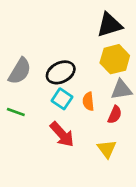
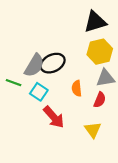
gray semicircle: (20, 71) -> (34, 65), moved
cyan square: (62, 99) -> (39, 92), moved
green line: (16, 112) -> (14, 83), moved

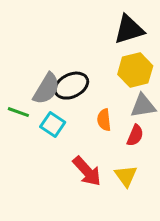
red arrow: (54, 117) -> (87, 171), moved

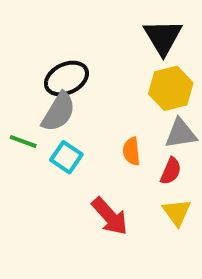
black triangle: (129, 30) -> (163, 37), turned -44
black ellipse: (71, 86) -> (66, 78), moved
yellow triangle: (126, 176) -> (177, 212), moved

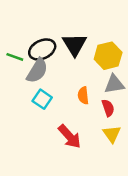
black triangle: (163, 37) -> (75, 44), moved
green line: (23, 141) -> (15, 57), moved
red semicircle: (171, 171) -> (108, 108), turned -42

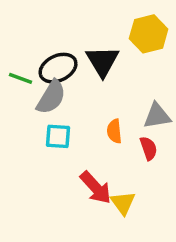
yellow hexagon: (108, 56) -> (149, 34), moved
cyan square: (42, 99) -> (58, 136), turned -30
yellow triangle: (112, 134) -> (123, 203), moved

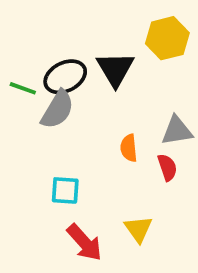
cyan square: (58, 136) -> (65, 190), moved
red arrow: (96, 188) -> (84, 242), moved

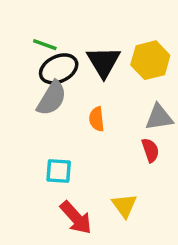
yellow hexagon: (167, 38) -> (150, 60), moved
green line: (23, 88) -> (45, 45), moved
orange semicircle: (129, 148) -> (97, 119), moved

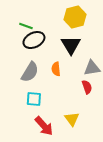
yellow hexagon: (150, 60) -> (75, 17), moved
black triangle: (104, 62) -> (71, 45), moved
gray semicircle: (52, 98) -> (30, 72), moved

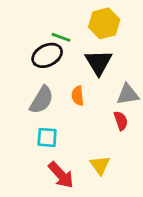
green line: (26, 26) -> (61, 37), moved

